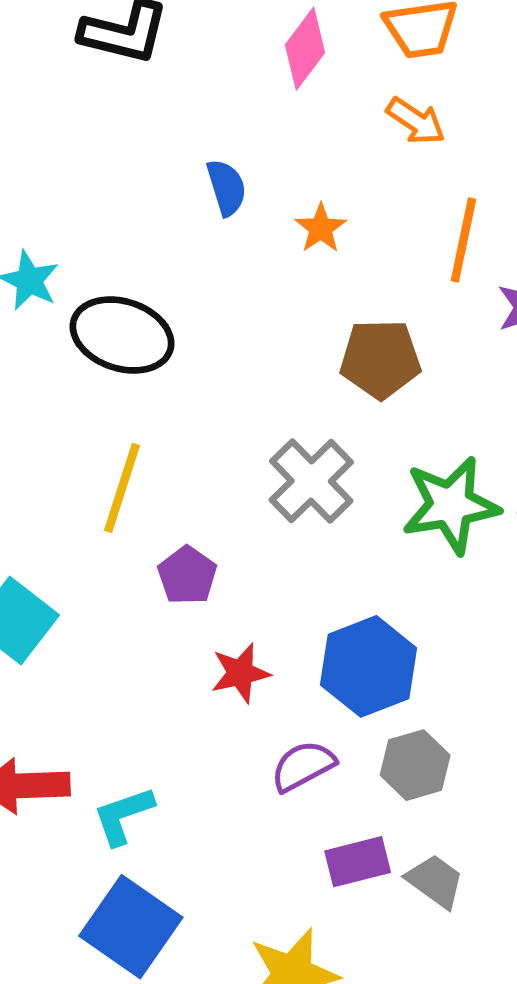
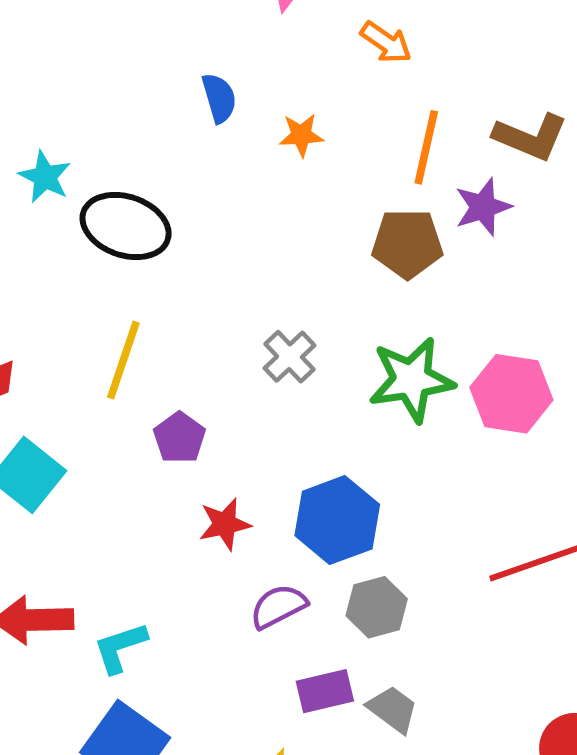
orange star: (321, 228) -> (301, 135), turned 30
brown pentagon: (380, 359) -> (407, 243), moved
gray cross: (311, 481) -> (290, 357), size x0.7

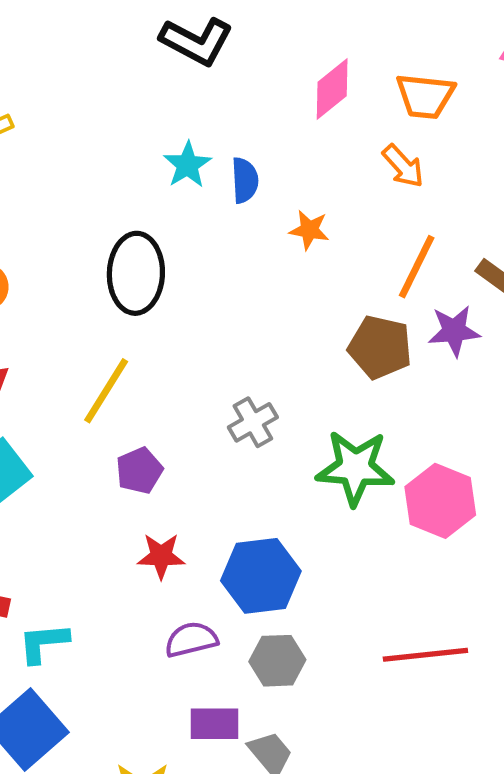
cyan star: (45, 177) -> (188, 165), moved
black ellipse: (126, 226) -> (136, 273), turned 60

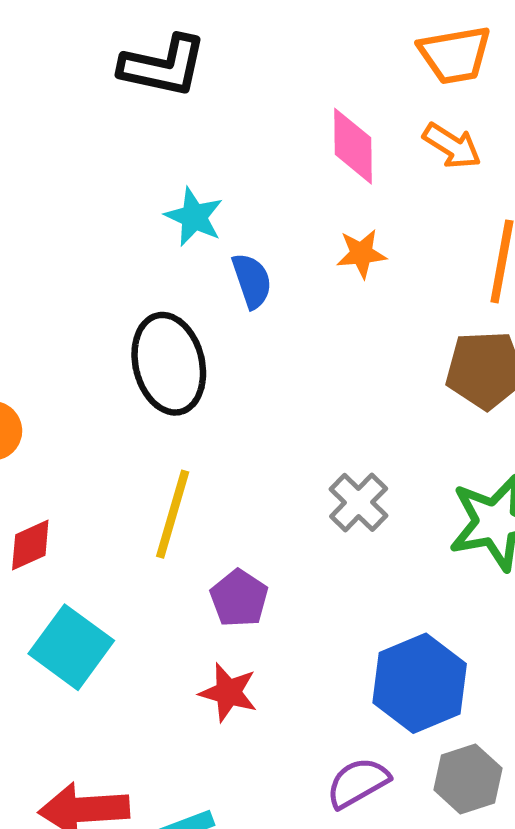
pink diamond: (332, 89) -> (353, 146), moved, turned -36
blue semicircle: (245, 180) -> (252, 281), moved
red star: (161, 556) -> (228, 692), moved, turned 30

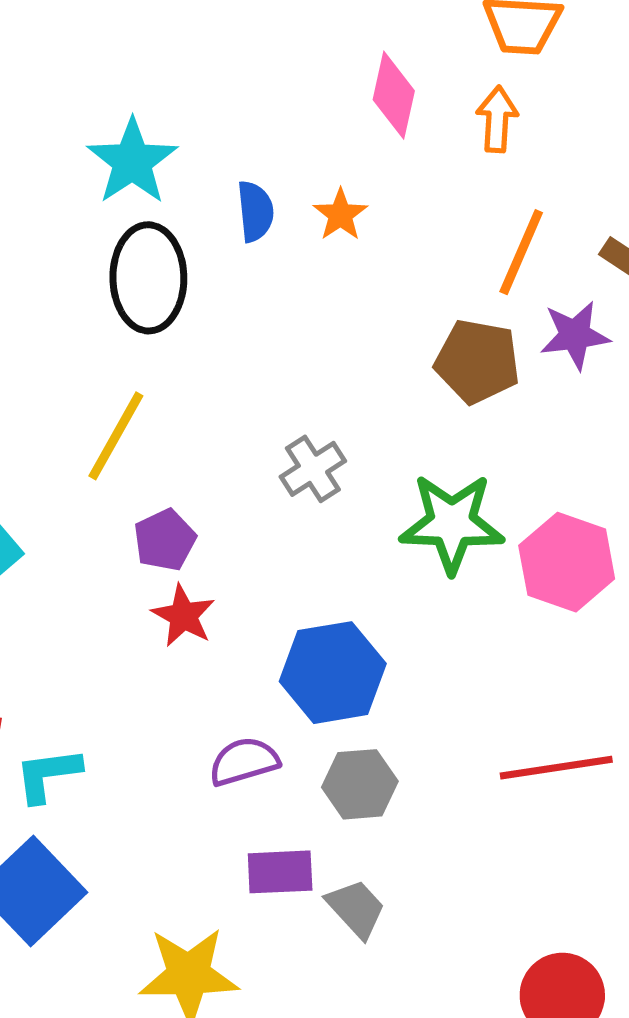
orange arrow: (452, 146) -> (497, 119), turned -132
cyan star: (194, 217) -> (132, 161), moved, size x1.4
orange star: (361, 254) -> (340, 215), moved, turned 30
red star: (228, 692) -> (183, 616), moved

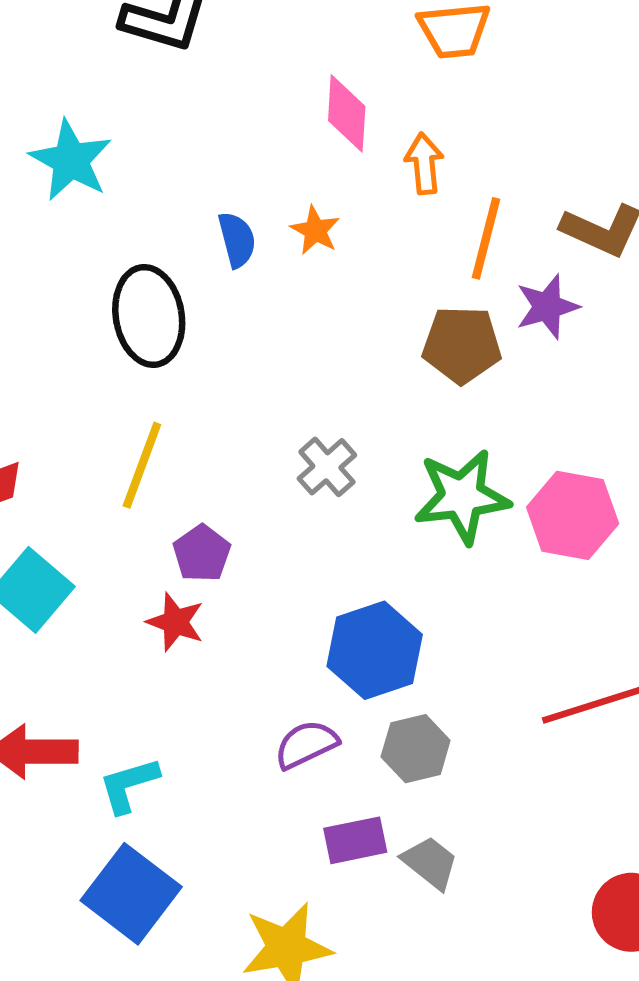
orange arrow: (497, 119) -> (424, 164), moved
cyan star: (132, 161) -> (71, 160), moved
red star: (183, 616) -> (175, 622), moved

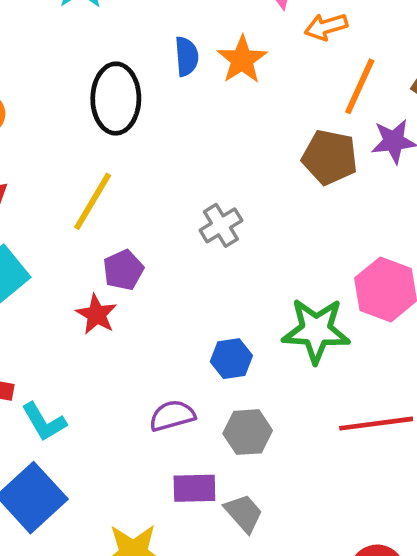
orange arrow: (424, 164) -> (326, 27), turned -111
orange star: (315, 230) -> (242, 60), size x1.4
green star: (462, 497) -> (316, 330), moved
blue hexagon: (375, 650) -> (231, 359), size x0.6
cyan L-shape: (129, 785) -> (44, 422), turned -114

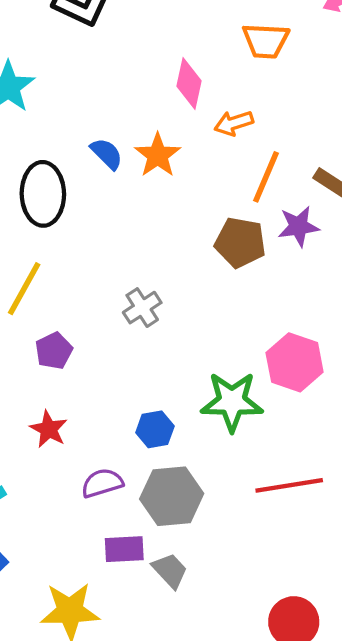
blue semicircle: (187, 56) -> (107, 154), turned -39
red star: (97, 314) -> (49, 429), moved
gray hexagon: (248, 432) -> (172, 496), size x1.4

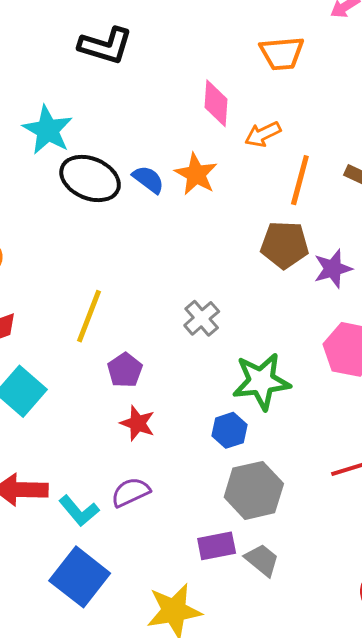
black ellipse: (43, 194) -> (90, 178), moved, turned -58
purple star: (299, 226) -> (333, 269), moved
green star: (232, 402) -> (261, 381), moved
red star: (49, 429) -> (138, 423), moved
purple semicircle: (102, 483) -> (131, 492), moved

